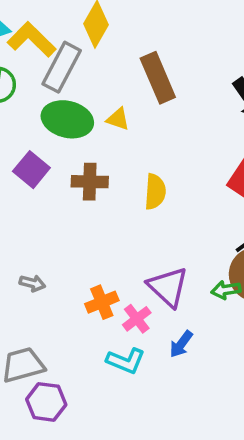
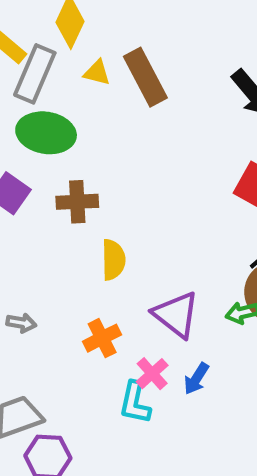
yellow triangle: (118, 119) -> (97, 73), moved
yellow semicircle: (155, 192) -> (113, 260), moved
pink cross: (137, 319) -> (152, 374), moved
cyan L-shape: (126, 361) -> (135, 403), turned 84

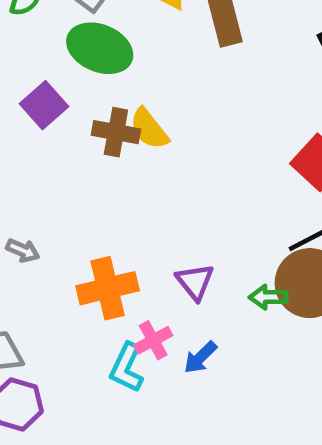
yellow semicircle: (113, 260) -> (149, 129), moved, turned 129
purple triangle: (176, 315) -> (195, 282), size x0.7
orange cross: (102, 338) -> (108, 288), size x1.4

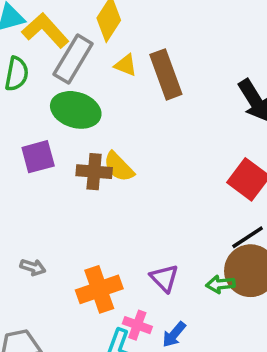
purple square: (44, 105) -> (38, 157), turned 32
pink cross: (153, 340) -> (137, 325), turned -36

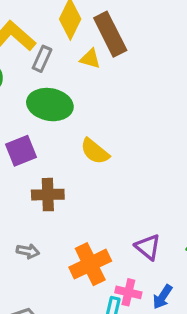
gray rectangle: (73, 59) -> (42, 59), size x0.6
brown rectangle: (166, 74) -> (110, 34), moved
brown cross: (94, 172) -> (48, 195), moved

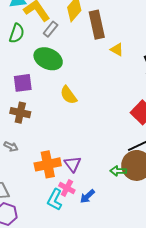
yellow triangle: (90, 59) -> (117, 49), moved
brown cross: (48, 195) -> (20, 113), moved
purple triangle: (148, 247) -> (73, 164), moved

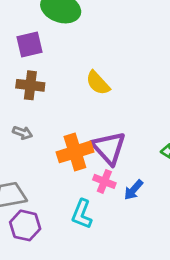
yellow semicircle: (69, 95) -> (98, 83), moved
purple triangle: (73, 164) -> (109, 148), size x1.5
cyan L-shape: (55, 200) -> (82, 214), moved

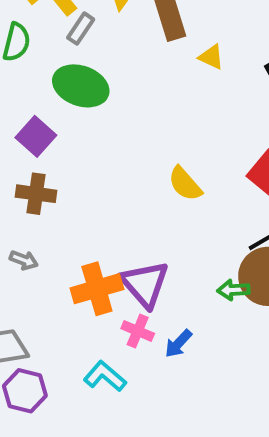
purple square: (29, 45) -> (36, 136), turned -36
yellow semicircle: (98, 83) -> (185, 184), moved
cyan L-shape: (82, 214) -> (105, 376), turned 108

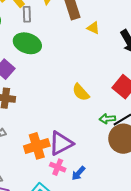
gray rectangle: (81, 29) -> (27, 14), turned -35
purple triangle: (145, 284) -> (61, 143), turned 44
green arrow: (233, 290) -> (107, 119), moved

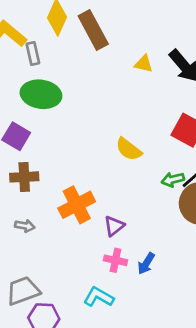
yellow triangle: (93, 28) -> (144, 64), moved
purple triangle: (61, 143) -> (114, 226), size x0.6
orange cross: (37, 146) -> (77, 205), moved

